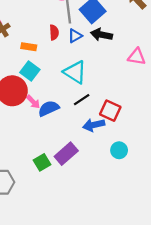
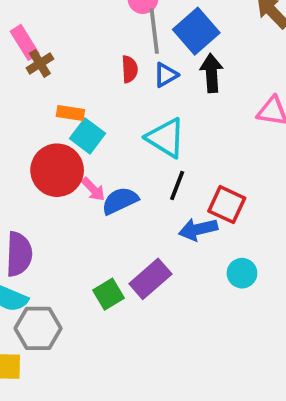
black arrow: (101, 35) -> (211, 73), turned 75
orange rectangle: (29, 47) -> (70, 113), moved
black line: (82, 100) -> (177, 185), turned -35

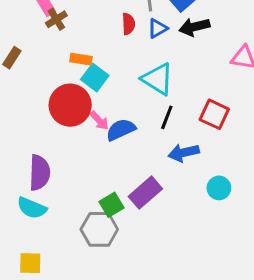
black arrow: (211, 73) -> (194, 27), turned -100
red square: (227, 205) -> (214, 114), moved
gray hexagon: (38, 328) -> (99, 229), moved

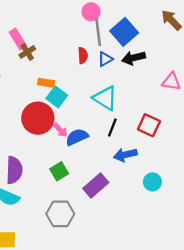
green square: (112, 205) -> (59, 171), moved

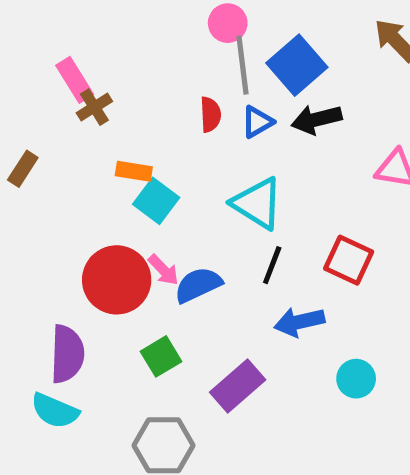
red circle: (38, 118) -> (117, 280), moved

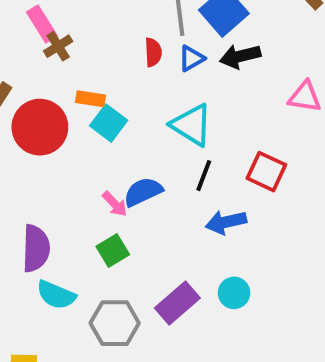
pink arrow: (163, 270) -> (115, 204), moved
red circle: (117, 280) -> (40, 127), moved
cyan circle: (356, 379) -> (234, 293), moved
purple rectangle: (238, 386) -> (177, 303), moved
cyan semicircle: (55, 411) -> (56, 295), moved

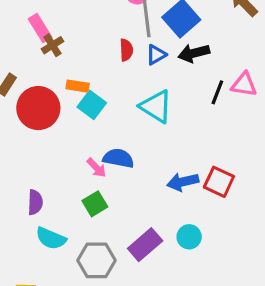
red square: (266, 172) -> (219, 182), moved
black line: (204, 176) -> (217, 92), moved
blue semicircle: (143, 192) -> (118, 158), turned 36
purple semicircle: (36, 248) -> (35, 202), size x0.7

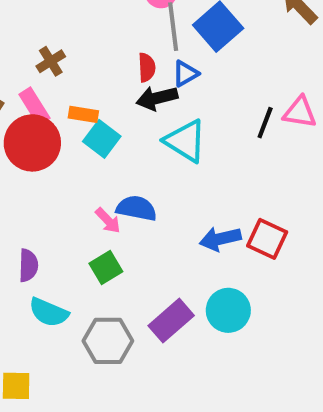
pink rectangle: (40, 28) -> (34, 106), moved
black arrow: (194, 53) -> (157, 98), moved
cyan circle: (189, 237) -> (228, 310), size x1.4

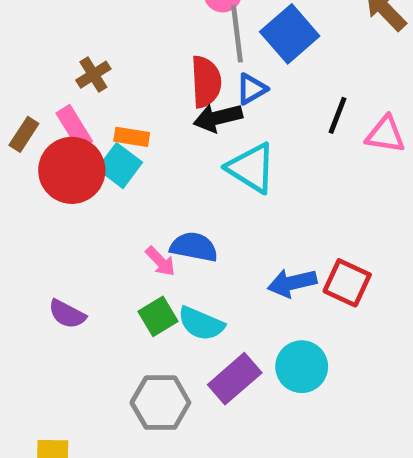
red semicircle: (147, 67) -> (206, 82), size x1.5
black line: (265, 123) -> (338, 115), moved
cyan square: (102, 139) -> (120, 166), moved
purple semicircle: (28, 265) -> (67, 314), turned 116
cyan semicircle: (49, 312) -> (201, 324), moved

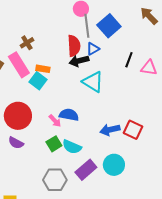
pink rectangle: (74, 127) -> (19, 65), size x1.4
red circle: (72, 170) -> (18, 116), moved

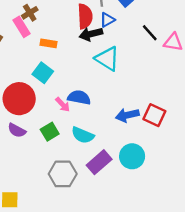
black line: (129, 60) -> (150, 33), turned -63
pink rectangle: (19, 65) -> (21, 27), moved, size x0.7
cyan square: (38, 81) -> (43, 73), moved
green square: (54, 144) -> (50, 132), moved

